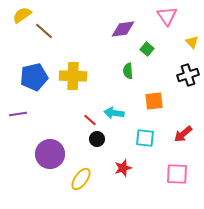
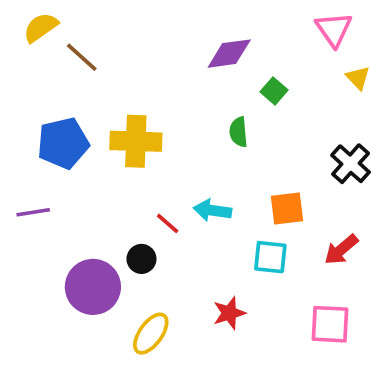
pink triangle: (167, 16) -> (334, 29), moved
black cross: (188, 75) -> (351, 164), moved, turned -30
orange square: (154, 101) -> (287, 209), moved
black circle: (97, 139) -> (141, 259), moved

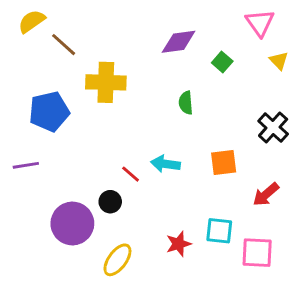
green square: (274, 91) -> (222, 62), moved
yellow cross: (136, 141) -> (106, 82), moved
cyan square: (270, 257) -> (219, 231), moved

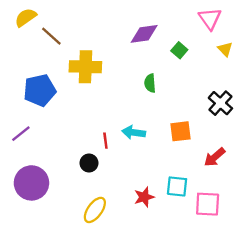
purple line: (26, 165) -> (21, 134), turned -30
red line: (131, 174) -> (105, 141), turned 42
purple circle: (72, 223) -> (31, 183), moved

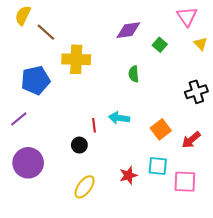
yellow semicircle: (26, 17) -> (23, 15), turned -30
black cross: (220, 103) -> (196, 92), turned 30
orange square: (181, 131) -> (161, 129), moved, turned -30

